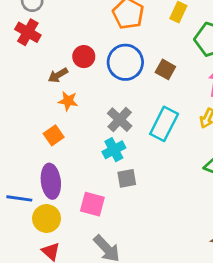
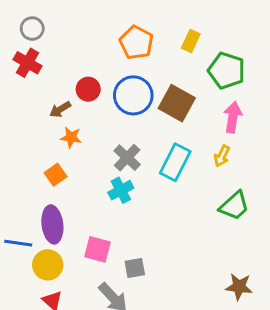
brown square: (165, 69) -> (177, 103), size x1.6
gray square: (127, 178) -> (135, 268), moved

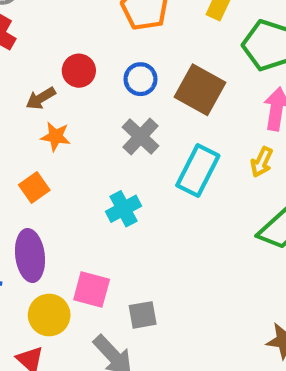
blue circle: (133, 95) -> (140, 79), size x0.6
gray cross: (127, 158) -> (140, 136), moved
yellow circle: (48, 265) -> (49, 315), moved

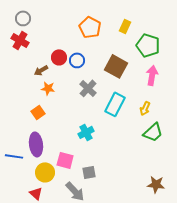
blue circle: (140, 79) -> (77, 60), moved
yellow arrow: (262, 162) -> (145, 108), moved
cyan cross: (123, 209) -> (86, 132), moved

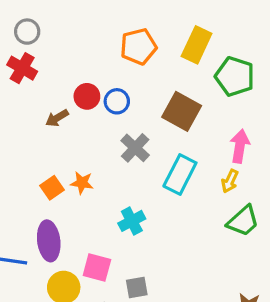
yellow rectangle: (125, 26) -> (197, 45), size x1.5
orange pentagon: (90, 27) -> (138, 47), turned 30
pink arrow: (152, 75) -> (240, 146), moved
orange star: (48, 88) -> (82, 183), moved

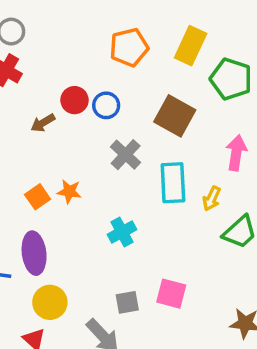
cyan rectangle: (180, 174) -> (173, 183), turned -30
yellow arrow: (230, 181) -> (212, 199), moved
pink square: (97, 267) -> (171, 294), moved

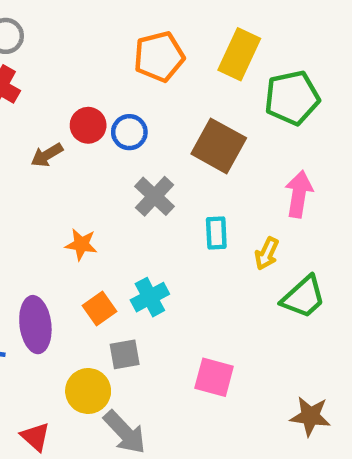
green pentagon: (231, 79) -> (292, 98), turned -30
cyan rectangle: (173, 183) -> (216, 233), size x0.6
orange square: (38, 197) -> (100, 309), moved
yellow circle: (50, 302) -> (88, 391), moved
gray square: (127, 302) -> (125, 354), moved

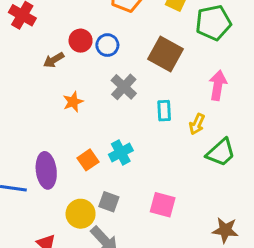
orange star: (81, 244) -> (73, 102), moved, turned -30
gray square: (125, 354) -> (109, 202), moved, turned 30

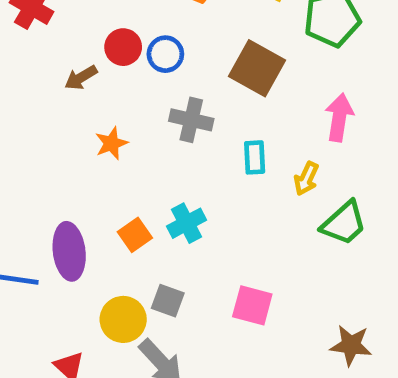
gray cross: (124, 87) -> (191, 120), turned -30

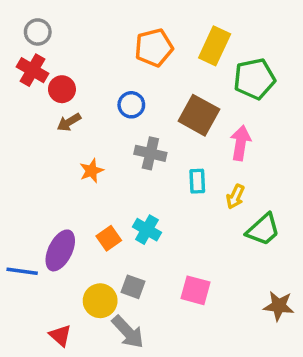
red circle: (123, 47) -> (62, 89), moved
pink arrow: (339, 118) -> (241, 143), moved
cyan cross: (187, 223) -> (147, 230), turned -32
purple ellipse: (69, 251) -> (60, 250), turned 33
brown star: (351, 345) -> (279, 306), moved

